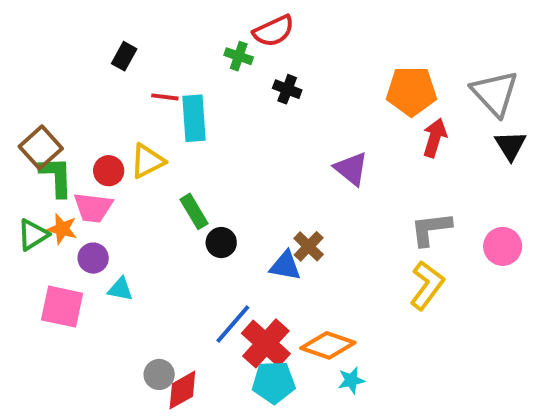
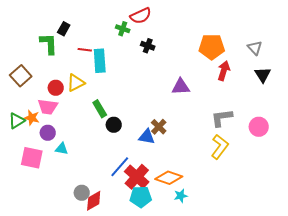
gray triangle: (495, 93) -> (255, 48), size x0.6
purple triangle: (351, 169) -> (181, 87), turned -42
green L-shape: (56, 177) -> (49, 44), moved

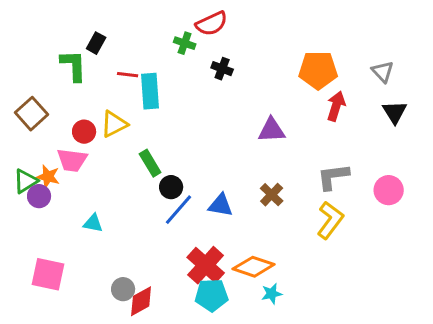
brown cross: (159, 127) -> (272, 195), moved
purple circle: (48, 133) -> (39, 196), moved
pink square: (32, 158) -> (48, 274), moved
blue line: (120, 167) -> (179, 210), moved

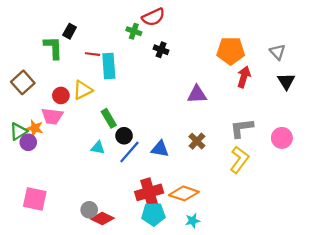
cyan triangle: (93, 223) -> (98, 148), moved
red cross: (206, 265) -> (149, 192), turned 32
cyan star: (272, 294) -> (193, 221), moved
red diamond: (141, 301) -> (102, 218), turned 55

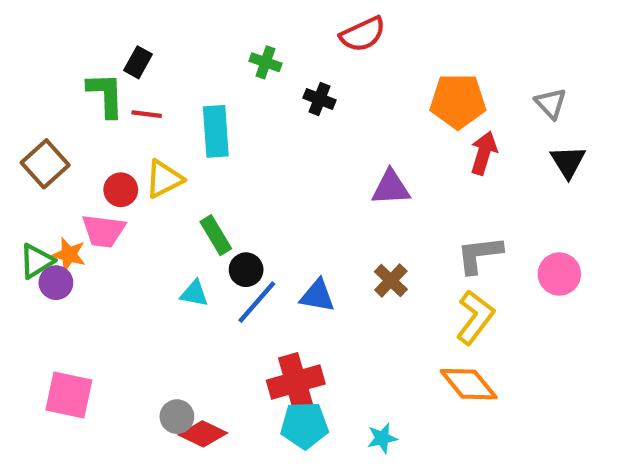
red semicircle: (153, 17) -> (363, 34), moved
red line: (92, 54) -> (147, 114), moved
orange diamond: (184, 193) -> (469, 384), moved, turned 32

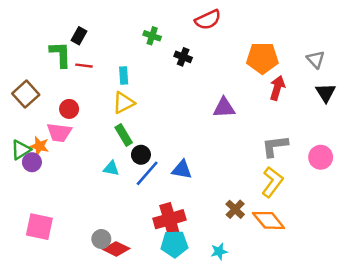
cyan rectangle: (216, 131) -> (124, 75), size x0.6
yellow triangle: (164, 179) -> (124, 103), moved
brown cross: (391, 280) -> (235, 209), moved

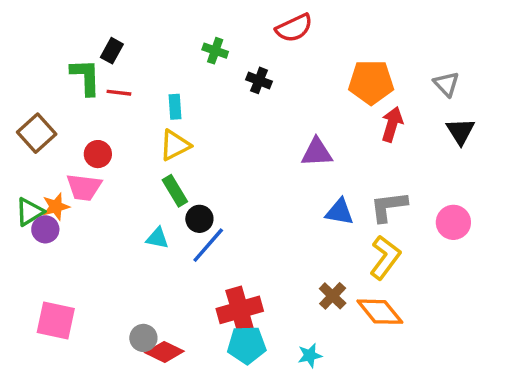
orange star: (39, 146) -> (56, 207), turned -30
blue triangle: (182, 170) -> (340, 212), moved

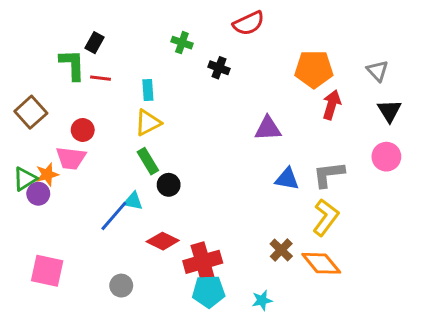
pink circle: (453, 222) -> (386, 157), moved
blue line: (208, 245) -> (114, 216), moved
red diamond: (164, 352) -> (163, 241), moved

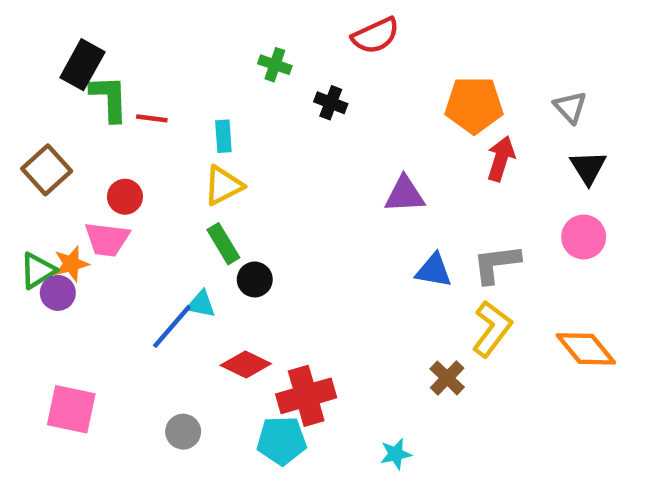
black rectangle: (95, 43) -> (82, 65), moved, size x1.5
brown cross: (281, 250) -> (447, 378), moved
orange diamond: (321, 263) -> (586, 349), moved
cyan pentagon: (209, 291) -> (282, 441), moved

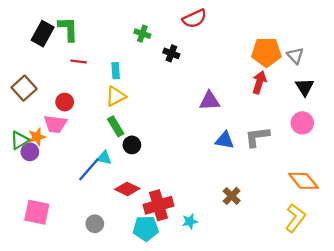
green L-shape: (109, 98) -> (68, 29), moved
orange pentagon: (474, 105) -> (266, 52), moved
yellow L-shape: (492, 329) -> (295, 218), moved
cyan star: (396, 454) -> (190, 221), moved

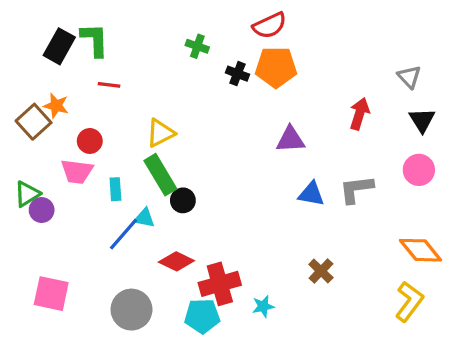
orange pentagon: (266, 52) -> (276, 67), moved
cyan rectangle: (116, 71) -> (115, 189), moved
green rectangle: (116, 126) -> (160, 175), size x1.4
orange star: (37, 137) -> (56, 106), moved, turned 30
gray circle: (95, 224) -> (131, 310), size x1.6

